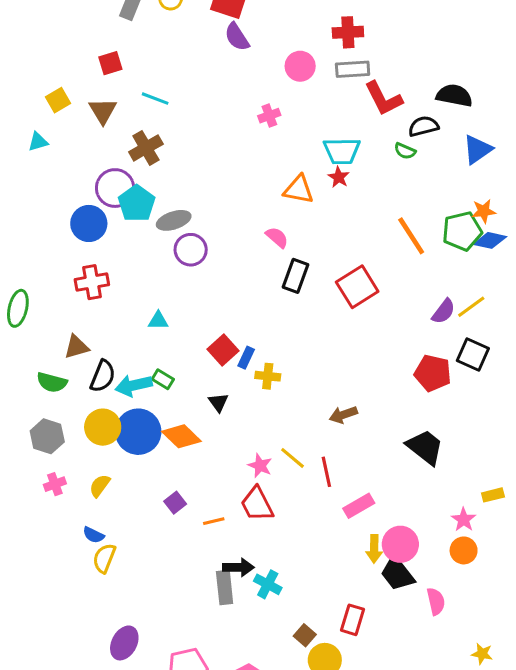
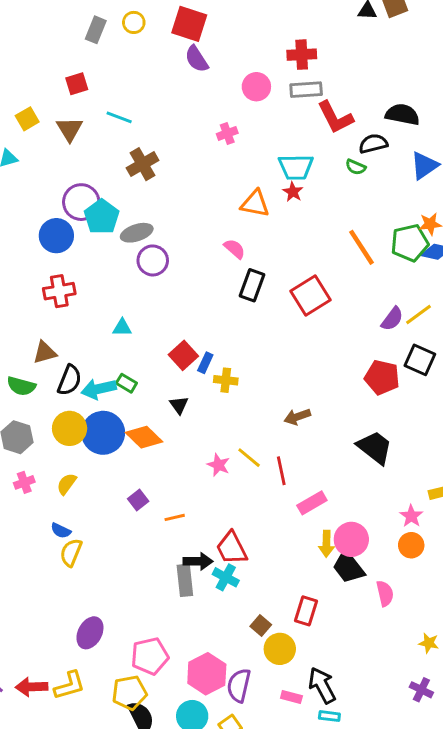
brown cross: (146, 148) -> (143, 164), moved
red trapezoid: (257, 504) -> (232, 548), moved

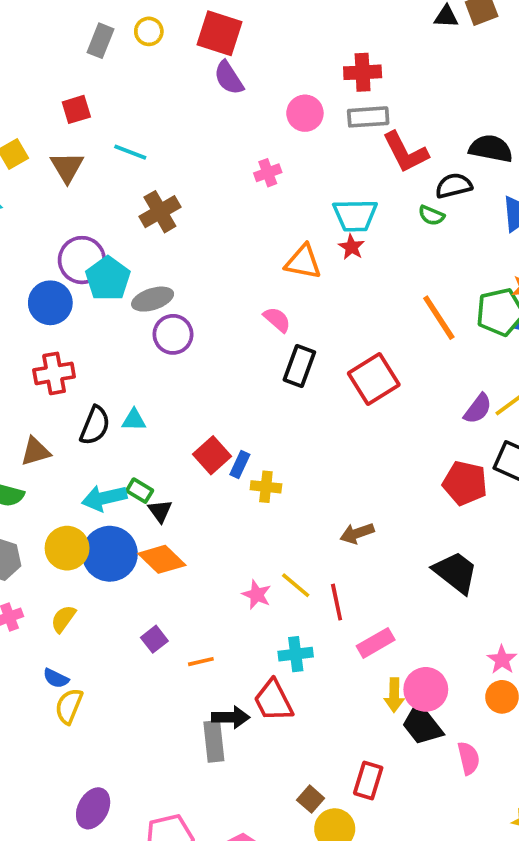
black semicircle: (70, 380) -> (95, 425), moved
black triangle: (179, 405) -> (160, 511), moved
cyan cross: (226, 577) -> (296, 654), moved, turned -35

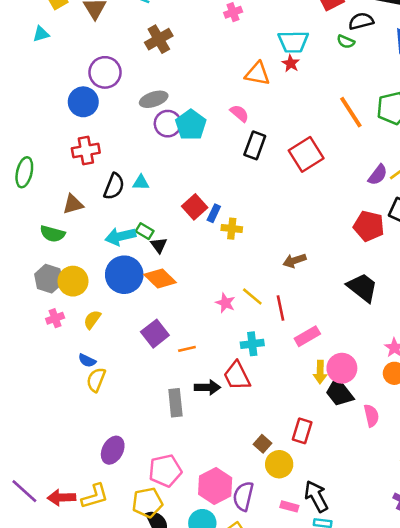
cyan pentagon: (108, 279) -> (191, 125), moved
yellow circle: (67, 548) -> (73, 281), moved
purple square: (154, 639) -> (155, 334), size x1.5
gray rectangle: (214, 741) -> (175, 403), moved

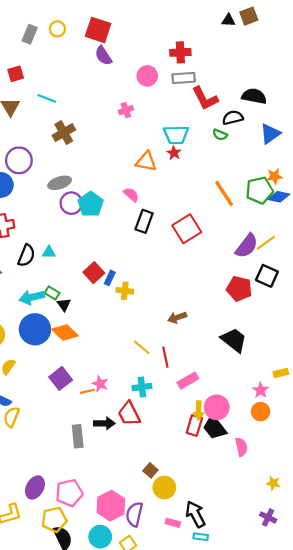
purple semicircle: (378, 175) -> (247, 246), size x1.4
pink star: (225, 303) -> (100, 384), moved
red rectangle: (302, 431) -> (194, 425), moved
purple ellipse: (113, 450) -> (35, 488), moved

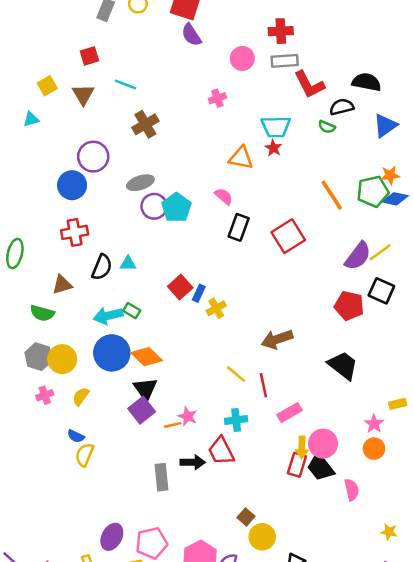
yellow cross: (125, 291) -> (216, 308), turned -35
black triangle: (64, 305) -> (145, 389), moved, size x1.5
brown arrow: (177, 318) -> (277, 339), size x1.4

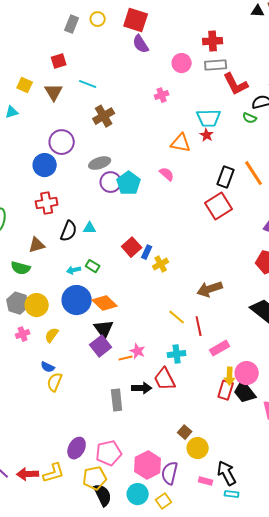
yellow square: (47, 86) -> (25, 85), turned -35
black rectangle: (239, 227) -> (226, 177), moved
cyan arrow: (108, 316) -> (74, 270), size x0.6

